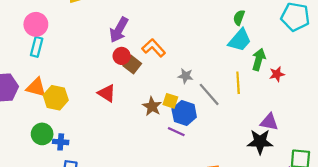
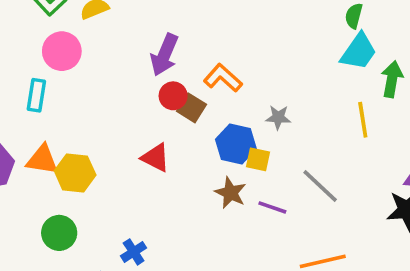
pink circle: (36, 24) -> (62, 51), moved
gray line: (209, 94) -> (320, 186), moved
brown star: (152, 106) -> (230, 193), moved
blue hexagon: (184, 113) -> (236, 144), moved
blue cross: (61, 142) -> (134, 252), moved, turned -32

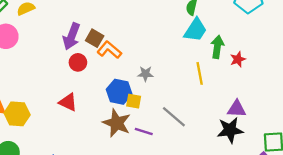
brown square: (191, 108) -> (95, 38), moved
brown star: (230, 193) -> (117, 123), size x1.4

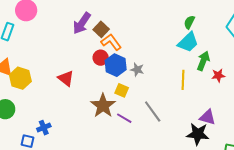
red circle: (78, 62) -> (101, 58), moved
blue hexagon: (119, 92) -> (116, 65), moved

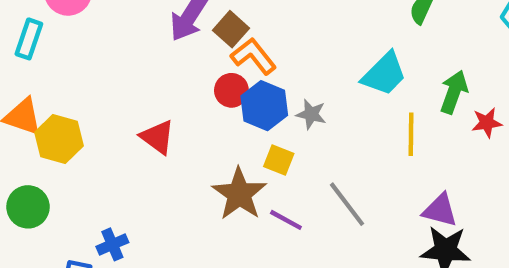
cyan trapezoid: (188, 42) -> (384, 74), moved
purple triangle: (207, 117) -> (440, 210), moved

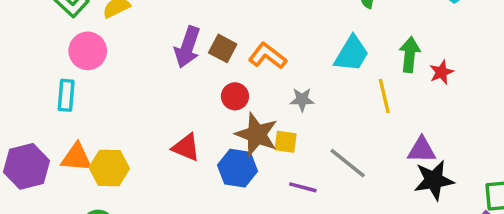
orange L-shape: (254, 56) -> (267, 56), moved
blue hexagon: (264, 106) -> (237, 168), moved
brown star: (239, 194) -> (257, 134), moved

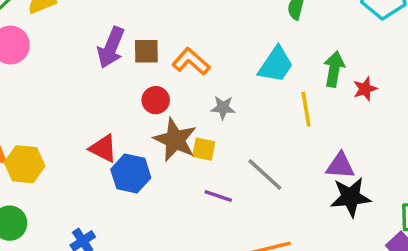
brown square: (223, 48) -> (146, 51), turned -32
blue hexagon: (237, 168) -> (131, 174), moved

